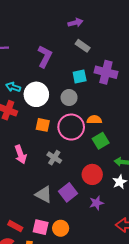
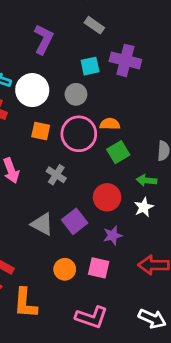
pink square: (41, 227) -> (99, 268), moved

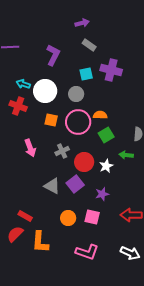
gray cross: (56, 175) -> (62, 151), turned 32
red circle: (107, 197) -> (84, 162), moved
white star: (144, 207) -> (106, 166), moved

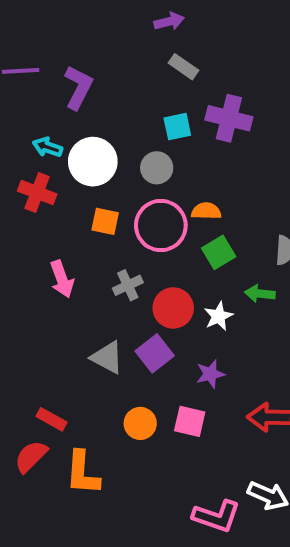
purple L-shape: (53, 55) -> (78, 87), moved
pink L-shape: (87, 252) -> (216, 516), moved

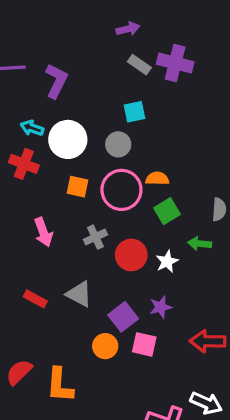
purple cross: (229, 118) -> (175, 63), moved
purple square: (155, 353) -> (123, 317), moved
red rectangle: (52, 419) -> (35, 299), moved

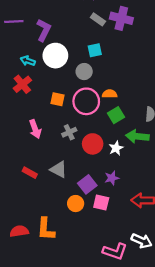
white circle: (68, 139) -> (55, 56), moved
red cross: (24, 164) -> (22, 84), turned 30
green arrow: (200, 244) -> (137, 136), size x1.5
red semicircle: (19, 372) -> (19, 231), moved, turned 36

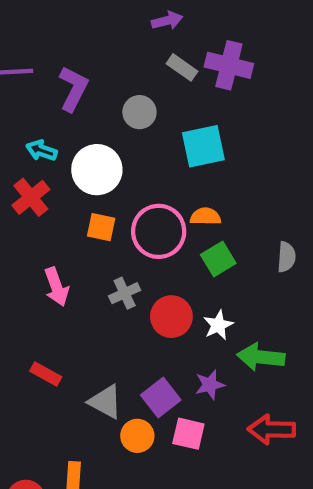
cyan square: (95, 50) -> (203, 146), moved, size x1.5
white circle: (55, 56) -> (97, 170), moved
gray circle: (84, 72) -> (139, 112), moved
green arrow: (137, 136) -> (261, 357), moved
gray triangle: (59, 169) -> (105, 402), moved

